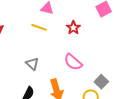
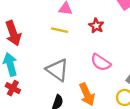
gray triangle: (32, 64) -> (57, 70), size x1.6

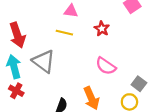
gray triangle: (57, 70) -> (44, 61), moved

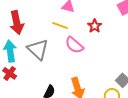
pink semicircle: (106, 66) -> (74, 45), moved

